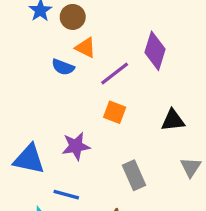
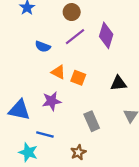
brown circle: (73, 17) -> (72, 12), moved
orange triangle: (86, 48) -> (58, 72), moved
purple line: (115, 73) -> (75, 37), moved

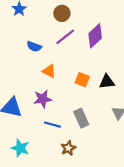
purple diamond: (106, 35) -> (95, 36), turned 30
orange square: (78, 78) -> (82, 80), moved
blue line: (45, 134) -> (52, 125), moved

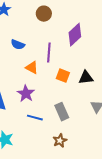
purple line: (65, 37) -> (49, 53), moved, turned -48
purple star: (43, 99) -> (26, 94), turned -30
brown star: (68, 148) -> (60, 141), moved

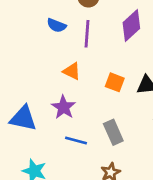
blue semicircle: (18, 45) -> (57, 25), moved
purple line: (49, 53) -> (87, 34), moved

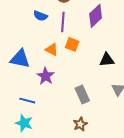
orange square: (115, 82) -> (72, 44), moved
blue triangle: (23, 118) -> (20, 59), moved
blue line: (76, 140) -> (27, 101), moved

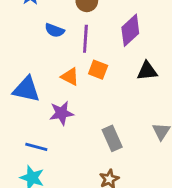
black triangle: (107, 60) -> (147, 71), moved
purple star: (46, 76) -> (62, 113), turned 30

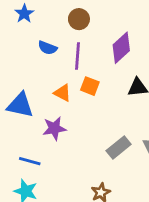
gray rectangle: (112, 138) -> (119, 147), moved, turned 75

